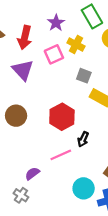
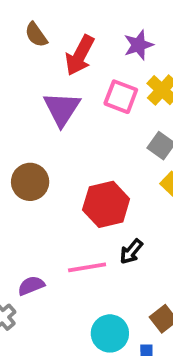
pink square: (54, 54) -> (121, 97), turned 30

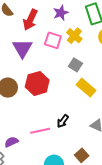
red hexagon: (106, 204) -> (37, 83), moved

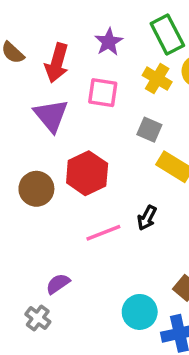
yellow cross: (74, 36) -> (157, 79), moved
black arrow: (63, 121) -> (147, 218), moved
pink line: (40, 131) -> (103, 233), moved

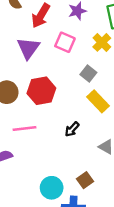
pink line: (103, 233) -> (24, 128), moved

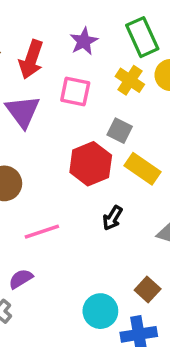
red hexagon: (41, 91) -> (91, 164), moved

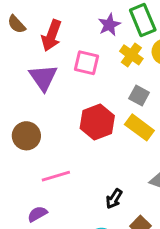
purple star: (84, 41) -> (109, 25), moved
gray square: (120, 131) -> (139, 95), moved
black arrow: (113, 218) -> (114, 199), moved

